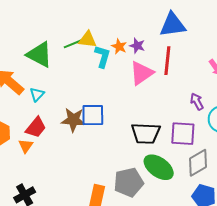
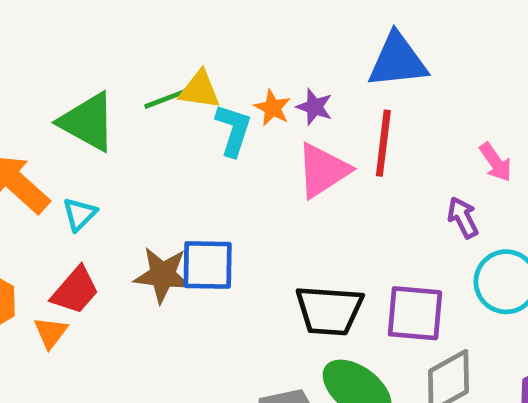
purple arrow: (197, 102) -> (463, 218), moved

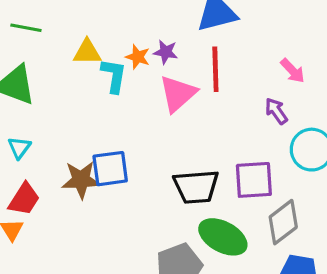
green line: (166, 99) -> (26, 28), moved, turned 40

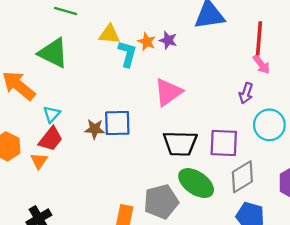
red line: (215, 69) -> (259, 38), moved
pink triangle: (178, 94) -> (168, 92), moved
purple arrow: (276, 111) -> (246, 93), turned -132
cyan triangle: (19, 148) -> (52, 114), moved
brown star: (81, 180) -> (95, 129), size x0.7

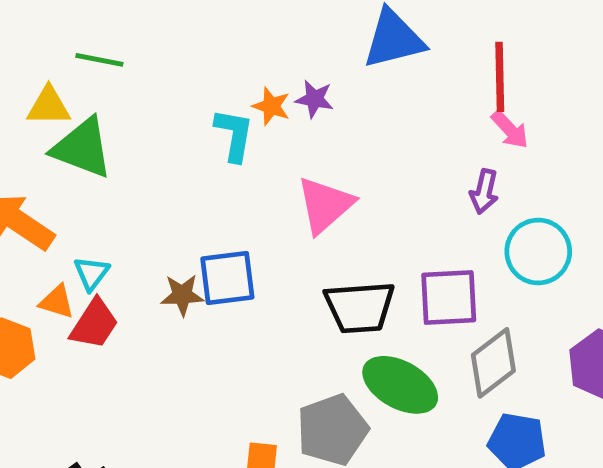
yellow triangle: (109, 34) -> (49, 106), moved
orange triangle: (39, 161) -> (57, 302), moved, turned -42

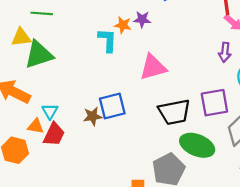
green triangle: (82, 148) -> (39, 55), turned -32
pink triangle: (325, 205) -> (153, 67), turned 32

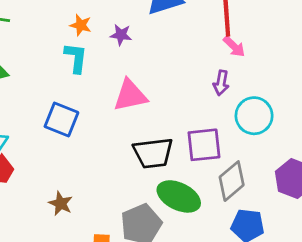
orange star: (123, 25) -> (81, 25), moved
blue square: (112, 106) -> (61, 119), moved, turned 32
brown star: (93, 116) -> (61, 203), moved, turned 30

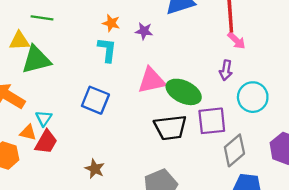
green ellipse: (179, 196) -> (184, 92), moved

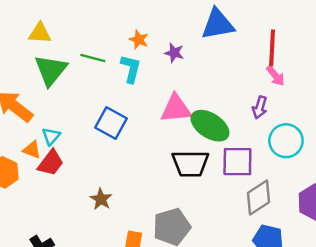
green line: (42, 18) -> (93, 58), moved
yellow triangle: (19, 41) -> (40, 33), moved
green triangle: (36, 60) -> (51, 70), turned -44

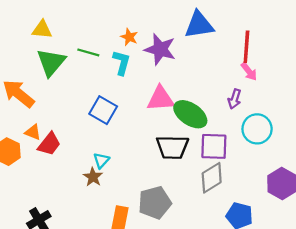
purple star: (174, 53) -> (160, 49), size x1.8
cyan triangle: (51, 136) -> (101, 160), moved
gray diamond: (259, 197) -> (212, 178), moved

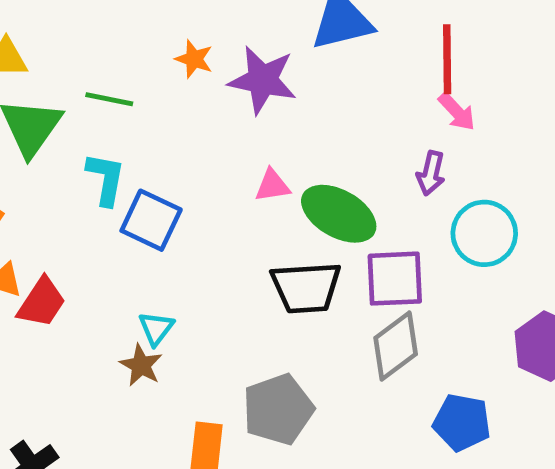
cyan L-shape: (122, 63) -> (106, 179), moved
pink triangle: (161, 99) -> (272, 186), size x0.6

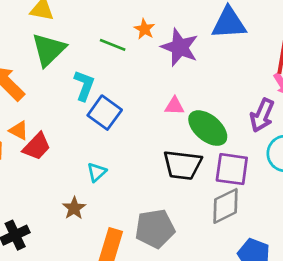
green line: (109, 99) -> (113, 45), moved
purple arrow: (431, 173) -> (262, 115), size x1.4
brown star: (141, 365) -> (74, 208), moved

